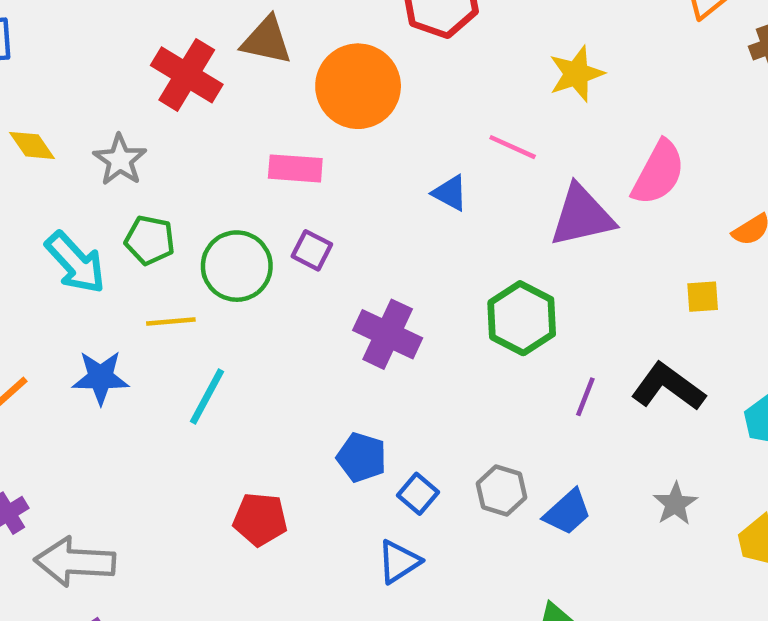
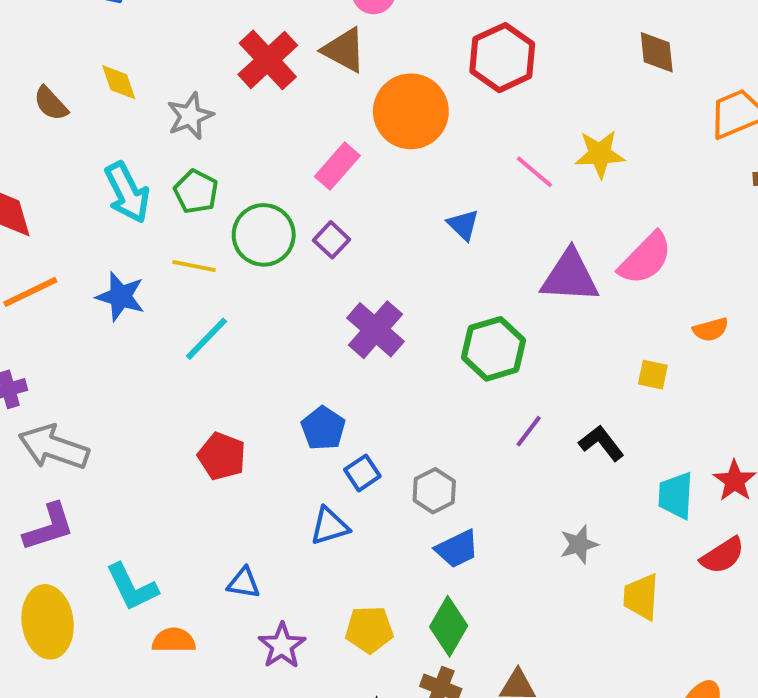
pink line: (513, 147) -> (534, 172), moved
pink rectangle: (295, 168) -> (337, 166), turned -69
black L-shape: (668, 387) -> (601, 443), size x0.7
blue trapezoid: (567, 512) -> (457, 549), moved

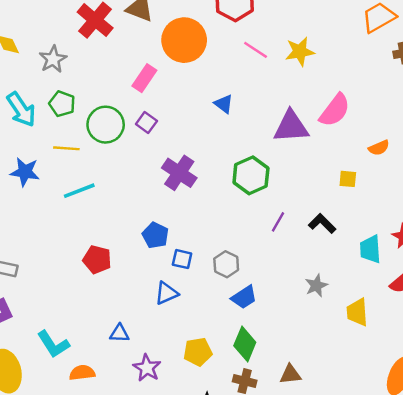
pink line: (534, 172) -> (256, 50), moved
cyan line: (206, 339) -> (79, 191), turned 32
blue square: (362, 473) -> (182, 259), turned -36

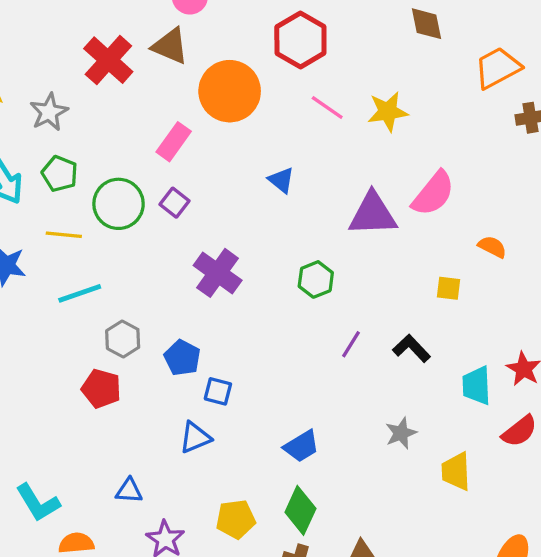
orange semicircle: (379, 148) -> (492, 247), turned -132
green hexagon: (251, 175) -> (316, 279), size x0.7
gray hexagon: (226, 264) -> (123, 339), moved

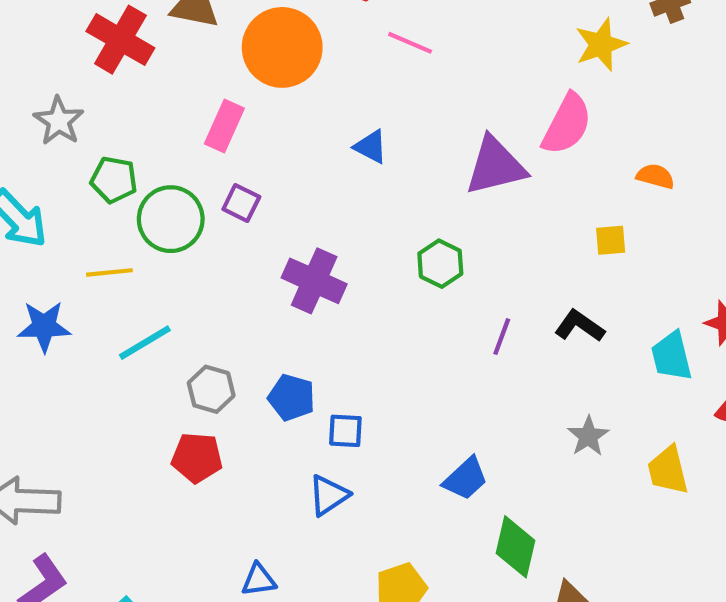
yellow star: (388, 112) -> (601, 44), moved
green pentagon: (60, 174) -> (114, 180), moved
green diamond: (300, 510) -> (516, 547), moved

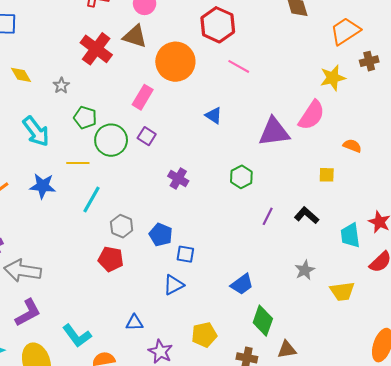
gray star: (59, 121) -> (61, 85), size x0.7
purple cross: (314, 281) -> (178, 178), size x0.7
cyan line: (145, 343) -> (91, 200), turned -36
yellow trapezoid: (668, 470) -> (342, 291), turned -90

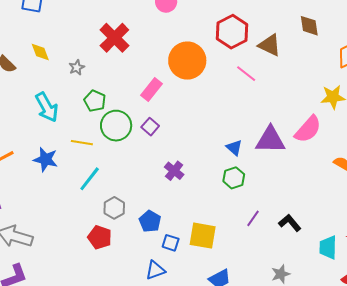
brown triangle: (135, 36) -> (270, 45), moved
blue triangle: (214, 115) -> (234, 148), moved
yellow square: (327, 175) -> (203, 236), moved, size x1.8

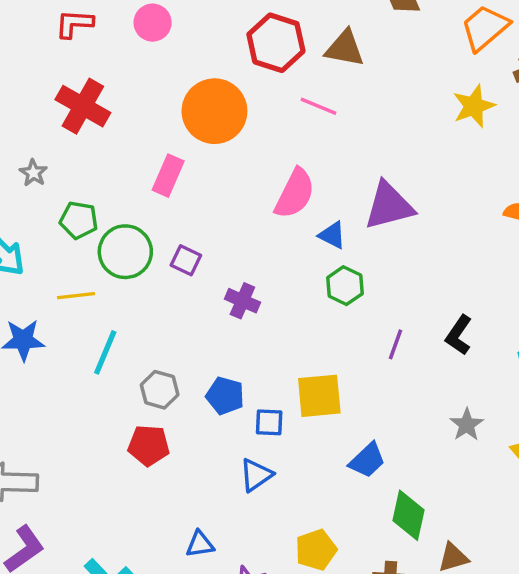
purple square: (150, 127) -> (186, 260), moved
pink semicircle: (308, 129) -> (295, 194), moved
black L-shape: (290, 223) -> (459, 335), turned -90

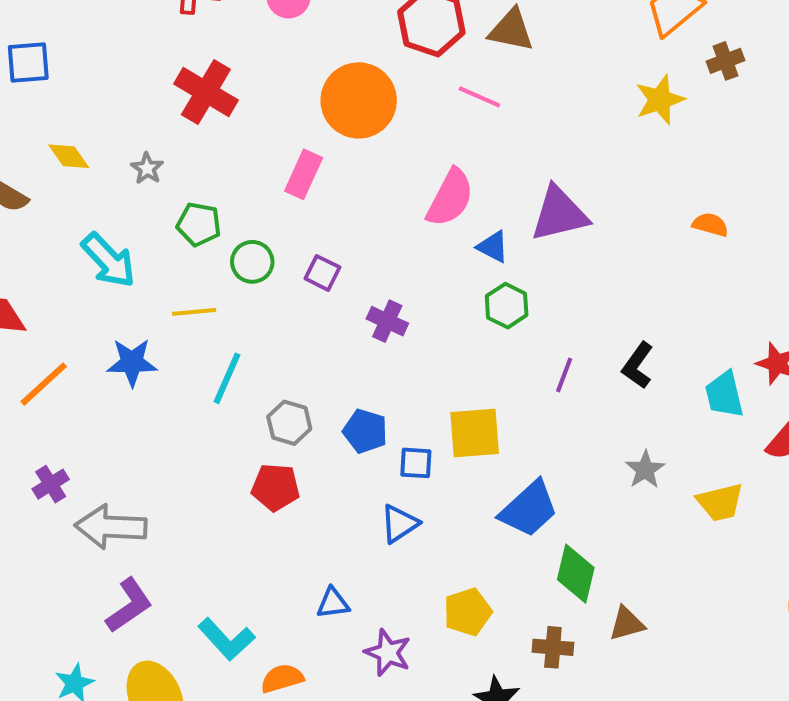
green circle: (125, 252) -> (252, 262), size x0.7
blue trapezoid: (367, 460) -> (529, 509), size x1.4

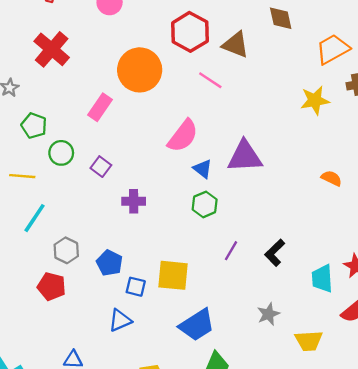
purple cross: (387, 321) -> (134, 201), turned -35

